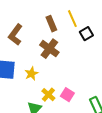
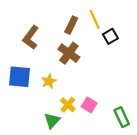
brown rectangle: (51, 24) -> (71, 25), turned 49

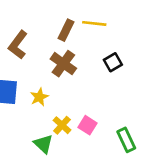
yellow line: (95, 19) -> (94, 23), turned -60
black square: (110, 36) -> (113, 62), moved
green triangle: (52, 121) -> (43, 144), turned -30

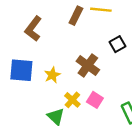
brown cross: (63, 64) -> (88, 65), moved

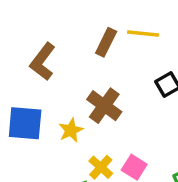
brown cross: (88, 65) -> (104, 106), moved

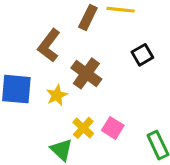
brown L-shape: (43, 62) -> (49, 45), moved

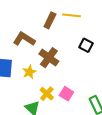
brown L-shape: (49, 45) -> (24, 39), turned 85
black square: (142, 55) -> (86, 45), turned -32

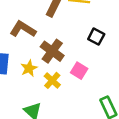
yellow cross: (47, 94) -> (52, 80), moved
pink square: (66, 94) -> (79, 71), moved

